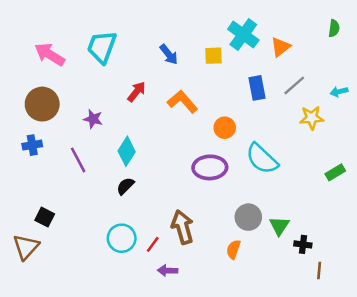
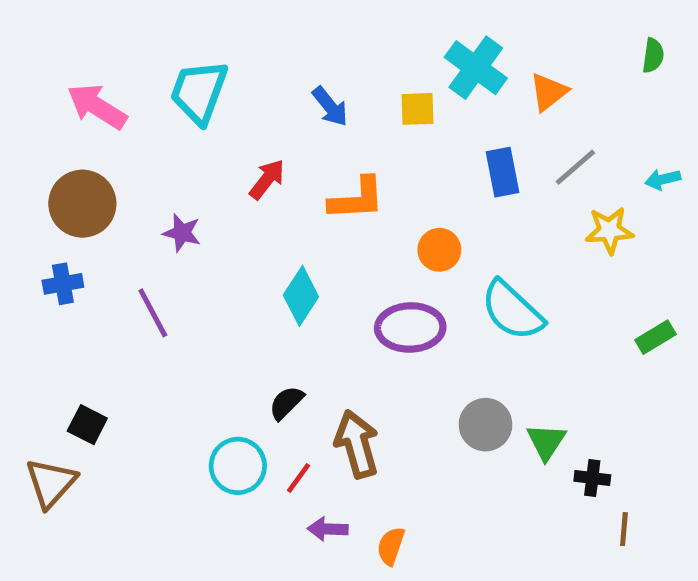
orange L-shape: (182, 102) -> (357, 199), turned 128
cyan diamond: (127, 151) -> (301, 296), moved
black semicircle: (125, 186) -> (286, 403), moved
orange semicircle: (233, 249) -> (391, 546), moved

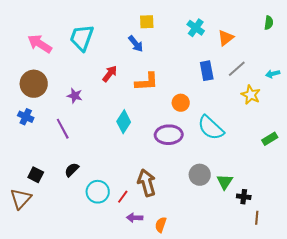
cyan cross: (476, 68) -> (196, 28), size x0.7
yellow square: (418, 109) -> (147, 22), moved
yellow star: (609, 230) -> (251, 95), turned 30
blue cross: (63, 284) -> (26, 117), turned 35
black semicircle: (286, 403) -> (72, 170), moved

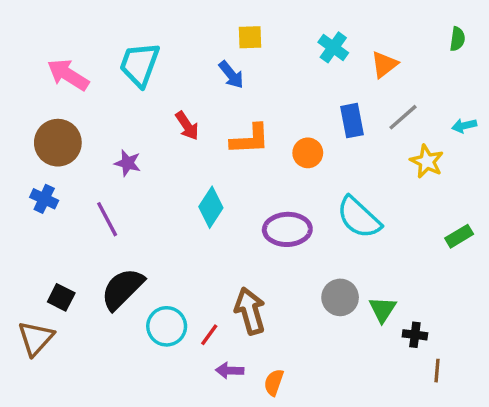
red arrow: (110, 74) -> (187, 126), turned 108
orange circle: (181, 103) -> (308, 153), moved
black semicircle: (72, 170) -> (122, 289), size x1.8

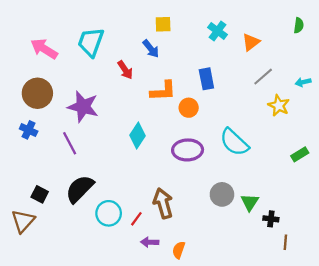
blue rectangle: (352, 121) -> (206, 79), moved
red arrow: (187, 126) -> (125, 70), moved
orange circle: (308, 153) -> (189, 108), moved
purple star: (128, 163) -> (83, 107), size x1.8

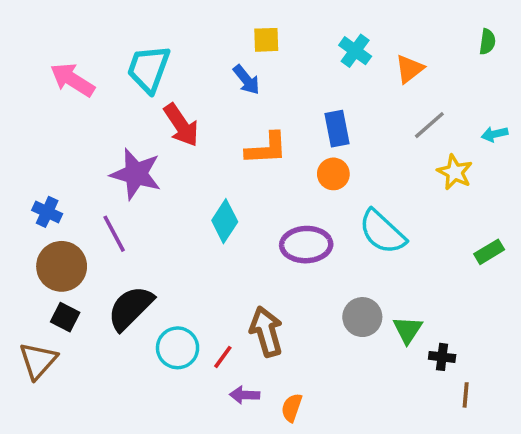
red arrow: (125, 70) -> (181, 125), moved, size x1.4
brown circle: (37, 93) -> (62, 266), moved
orange circle: (189, 108) -> (333, 174), moved

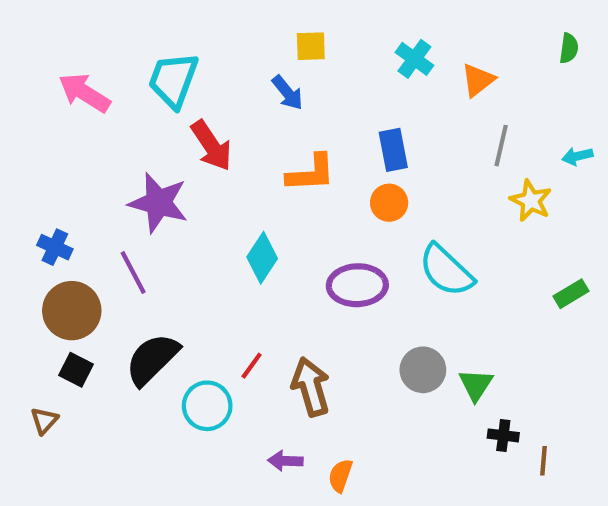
gray line: (429, 125) -> (501, 146), turned -36
red line: (223, 357) -> (252, 366), moved
black cross: (442, 357) -> (503, 435), moved
brown triangle: (38, 361) -> (44, 421), size x0.6

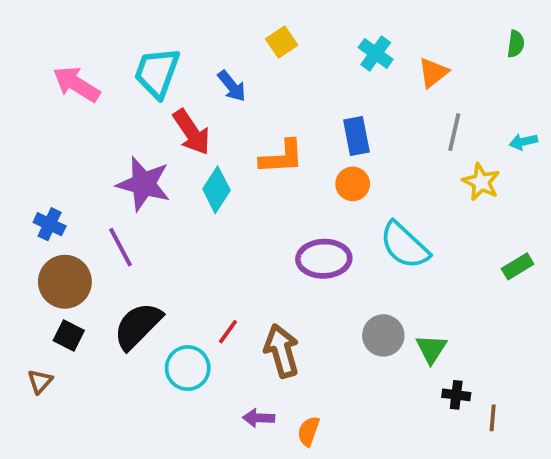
yellow square: (311, 46) -> (282, 42), turned -32
blue arrow: (288, 93) -> (232, 86), moved
cyan diamond: (262, 258) -> (216, 190), moved

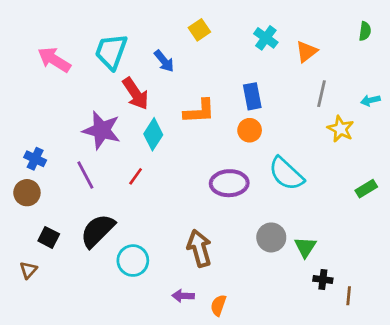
brown circle: (65, 282) -> (27, 193), moved, size x0.7
red line: (228, 332) -> (136, 176), moved

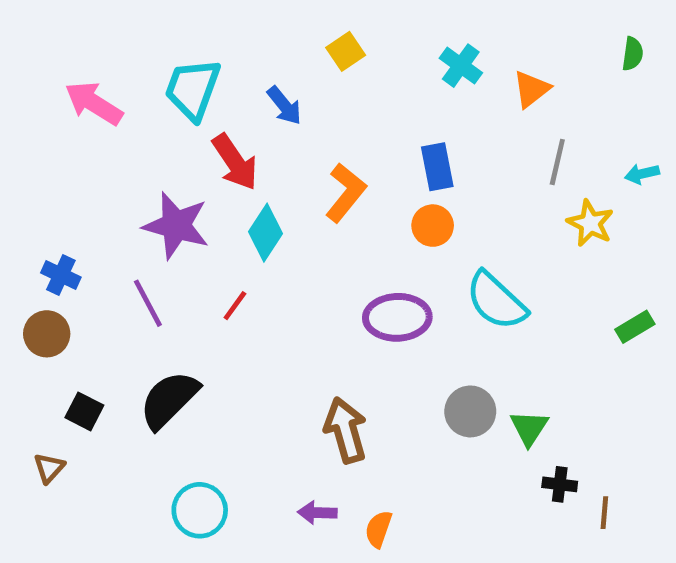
orange L-shape: (199, 111) -> (346, 193), turned -48
cyan circle: (133, 261) -> (200, 510), moved

